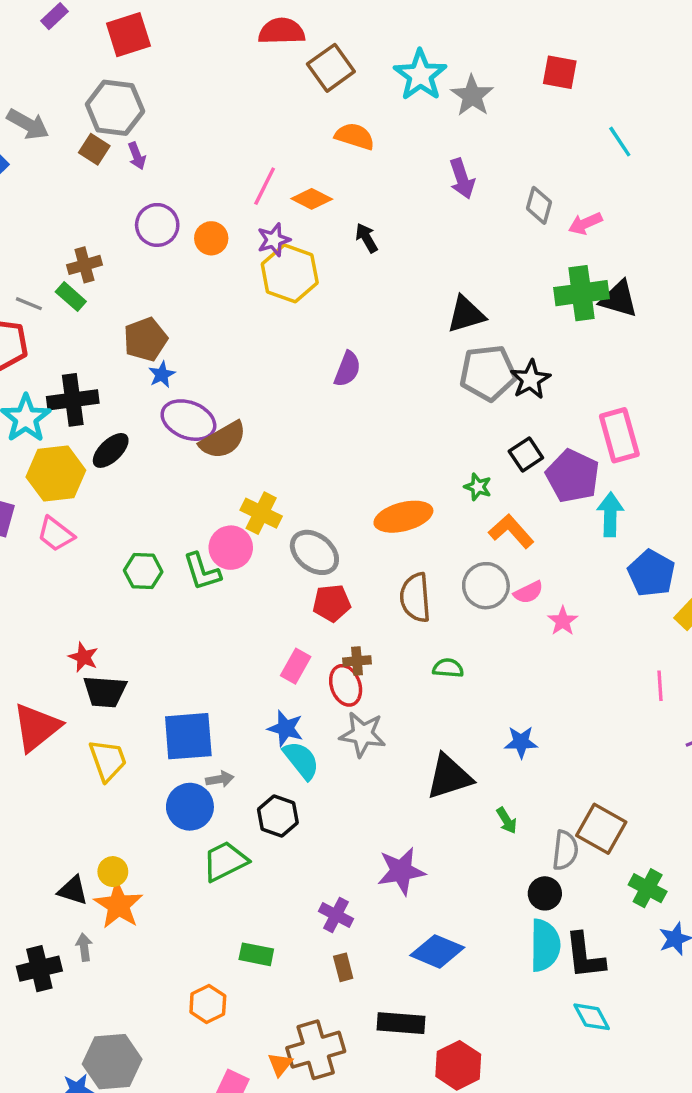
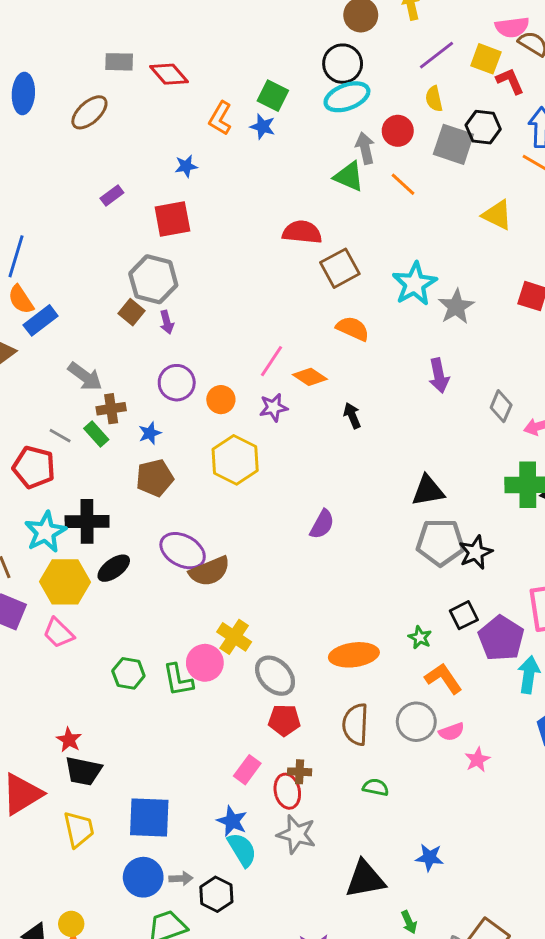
gray arrow: (28, 124) -> (85, 377), moved
yellow hexagon: (290, 273) -> (235, 460), moved
blue star: (162, 374) -> (150, 433), moved
gray arrow: (220, 779) -> (181, 878), moved

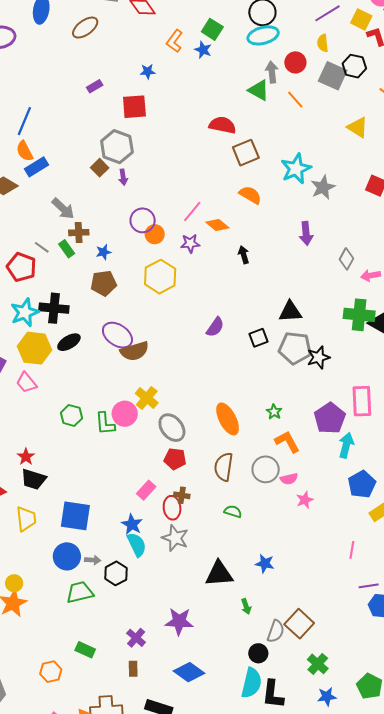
purple circle: (177, 383) -> (143, 220), moved
black square: (464, 615) -> (259, 338), moved
orange ellipse: (354, 655) -> (228, 419), turned 64

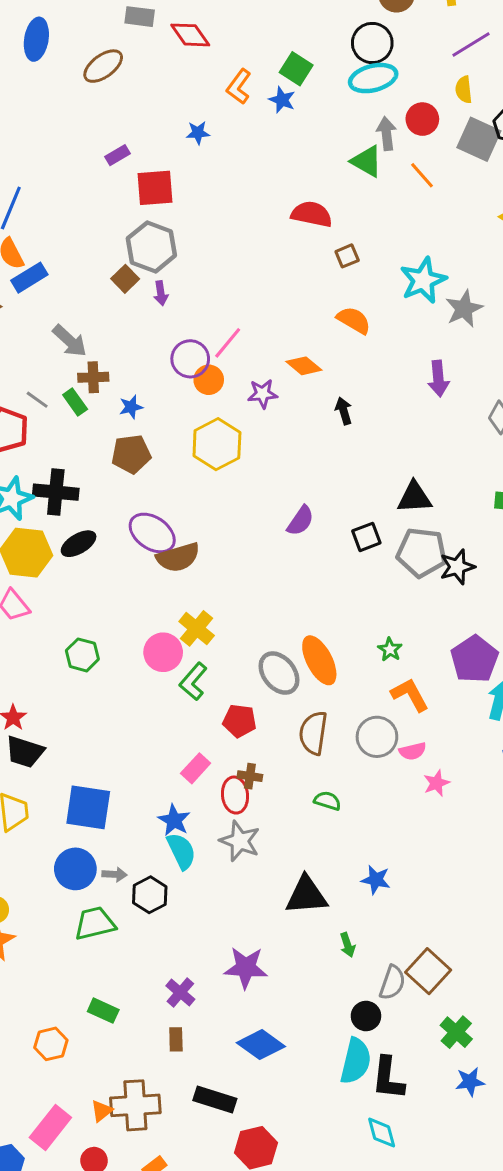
red square: (134, 107) -> (155, 188), moved
brown square: (246, 153) -> (347, 256), size x0.6
pink line: (192, 211) -> (228, 343), moved
green L-shape: (105, 424) -> (193, 681), moved, turned 45
gray ellipse: (172, 428) -> (279, 673), moved

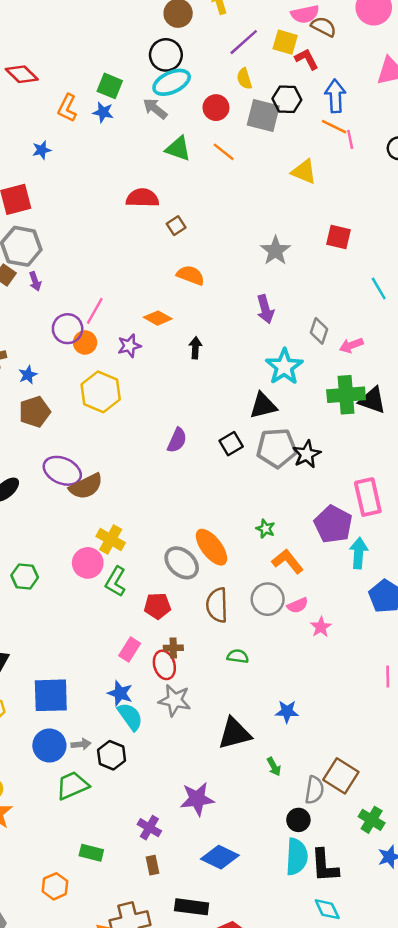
gray arrow: (386, 134) -> (155, 109), moved, turned -35
cyan star: (423, 280) -> (284, 367), moved
black arrow: (344, 411) -> (195, 348), turned 30

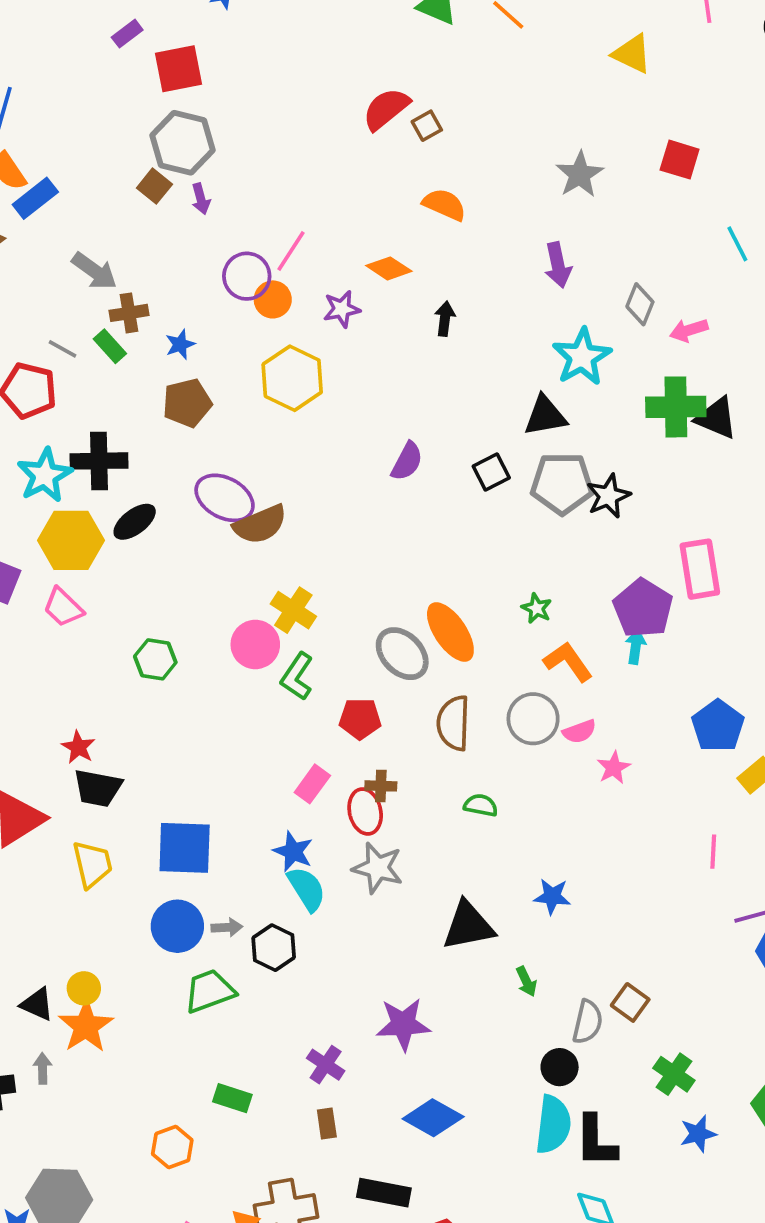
red semicircle: (142, 198) -> (386, 109), moved, turned -44
cyan arrow: (359, 553) -> (636, 647), moved, size x0.7
brown square: (341, 776) -> (630, 1002), size x0.7

